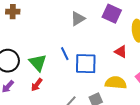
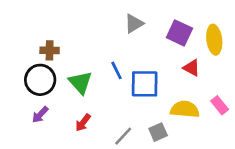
brown cross: (13, 12) -> (50, 50), moved
purple square: (112, 14) -> (179, 33), moved
red arrow: (37, 85) -> (83, 123), moved

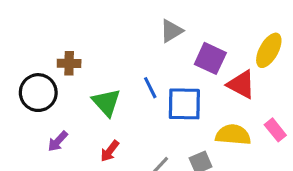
purple square: (179, 33) -> (210, 58), moved
yellow ellipse: (214, 40) -> (269, 50), turned 36
red triangle: (191, 68) -> (241, 84), size x1.4
black circle: (40, 80) -> (38, 93), moved

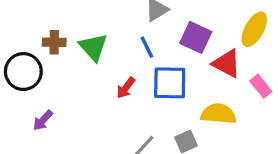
blue line: (150, 88) -> (147, 47), moved
green triangle: (106, 102) -> (93, 47), moved
pink rectangle: (275, 130) -> (261, 86), moved
red arrow: (110, 151) -> (126, 88), moved

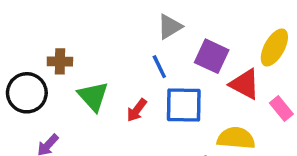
green triangle: (93, 47) -> (93, 96), moved

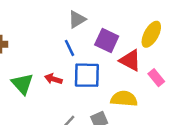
green triangle: (93, 96) -> (22, 84), moved
red arrow: (137, 110) -> (53, 79), turned 70

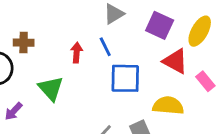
purple square: (107, 40) -> (160, 25), moved
red arrow: (53, 79) -> (77, 53), moved, turned 77

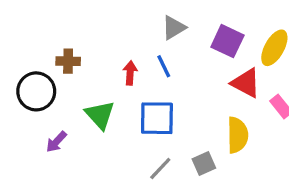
blue square: (125, 78) -> (157, 118), moved
yellow semicircle: (168, 106) -> (237, 135), turned 84

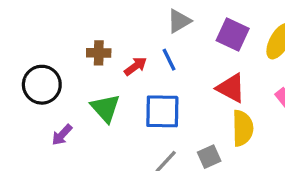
brown cross: (68, 61) -> (99, 53), moved
red arrow: (130, 73) -> (136, 66), turned 50
red triangle: (246, 83) -> (231, 88), moved

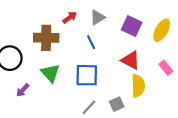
brown cross: (99, 53) -> (46, 38), size x1.6
red arrow: (136, 66) -> (70, 17), moved

